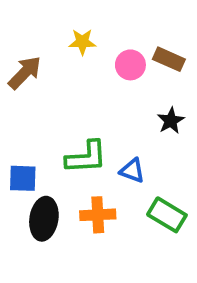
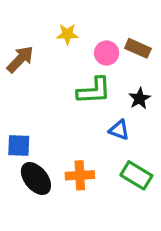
green L-shape: (86, 157) -> (94, 91), moved
blue triangle: (132, 171) -> (119, 130), moved
black ellipse: (44, 219) -> (36, 178), turned -48

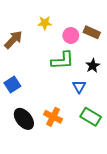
blue triangle: (119, 130) -> (79, 87), turned 40
blue square: (19, 146) -> (12, 84), moved, turned -35
orange cross: (80, 175) -> (53, 117), turned 30

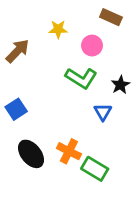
brown rectangle: (92, 32) -> (111, 17), moved
green L-shape: (62, 60) -> (81, 78), turned 35
green rectangle: (91, 117) -> (95, 169), moved

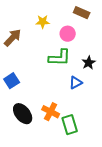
green L-shape: (81, 78) -> (60, 58), turned -30
blue triangle: (103, 112) -> (76, 83), turned 32
green rectangle: (95, 169) -> (70, 125), turned 42

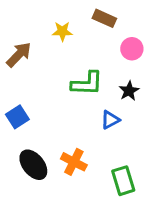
brown rectangle: (82, 13) -> (104, 18), moved
pink circle: (68, 34) -> (132, 49), moved
green rectangle: (70, 125) -> (123, 181), moved

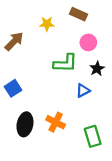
pink circle: (132, 49) -> (88, 42), moved
black ellipse: (33, 165) -> (25, 124), turned 50

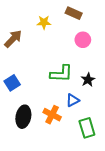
green L-shape: (65, 63) -> (61, 74), moved
black star: (97, 69) -> (88, 80), moved
blue triangle: (83, 91) -> (73, 100), moved

